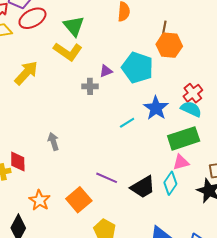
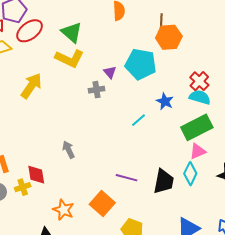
purple triangle: (106, 71) -> (110, 72), turned -40
blue star: (156, 108) -> (165, 101), size x0.7
black trapezoid: (143, 187) -> (164, 181), turned -40

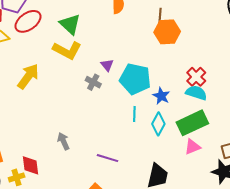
cyan pentagon: (141, 64) -> (135, 79), moved
gray cross: (96, 90) -> (93, 82), turned 35
cyan line: (139, 120) -> (134, 114), turned -49
cyan diamond: (190, 174) -> (158, 124), moved
purple line: (126, 178) -> (107, 158), moved

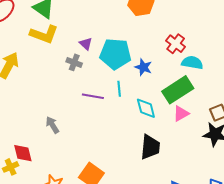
cyan semicircle: (196, 93) -> (192, 63), moved
cyan diamond: (158, 124) -> (146, 108), moved, turned -35
purple line: (107, 158) -> (93, 96), moved

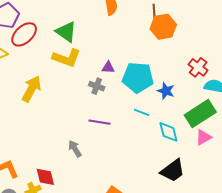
purple triangle: (86, 44) -> (108, 67), turned -40
cyan line: (119, 89) -> (142, 112), turned -63
purple line: (93, 96) -> (100, 122), moved
black trapezoid: (150, 147) -> (173, 171), turned 48

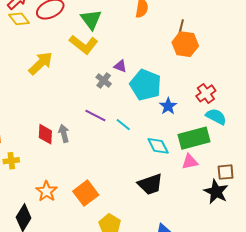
cyan line: (142, 112) -> (123, 125), moved
cyan diamond: (168, 132) -> (158, 146), turned -30
red diamond: (45, 177) -> (45, 134), moved

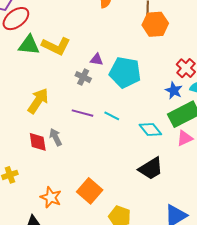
green triangle: (91, 19) -> (29, 45), moved, turned -35
yellow arrow: (41, 63) -> (38, 101), moved
blue star: (168, 106) -> (174, 91), moved

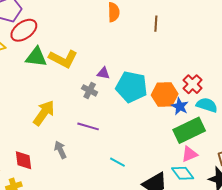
orange hexagon: (155, 24) -> (165, 95), moved
cyan line: (112, 116) -> (117, 162), moved
cyan diamond: (150, 129) -> (183, 173), moved
red diamond: (38, 142) -> (23, 160), moved

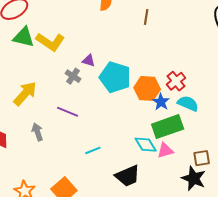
cyan line: (117, 162) -> (93, 150), turned -56
cyan diamond: (183, 173) -> (146, 145), moved

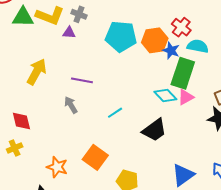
purple triangle: (89, 61) -> (69, 33), moved
gray cross: (73, 76) -> (79, 14), moved
green rectangle: (168, 127) -> (183, 73), turned -40
gray arrow: (37, 132) -> (71, 105), moved

